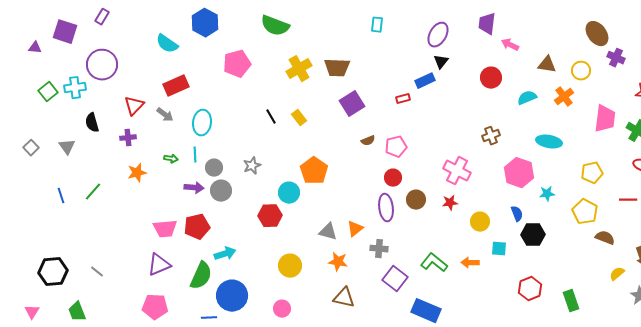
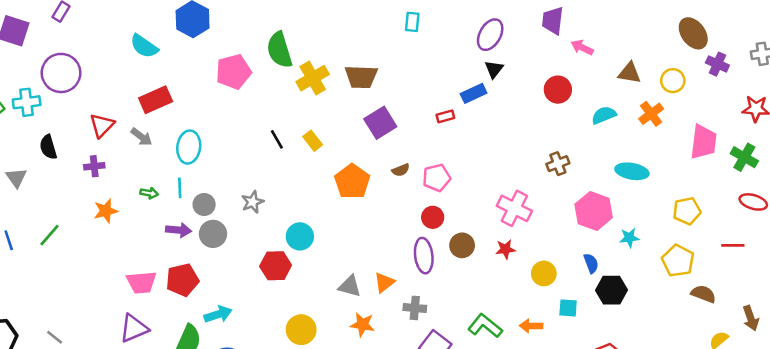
green semicircle: (275, 26) -> (279, 50), moved, turned 52
orange pentagon: (314, 171) -> (352, 182), moved

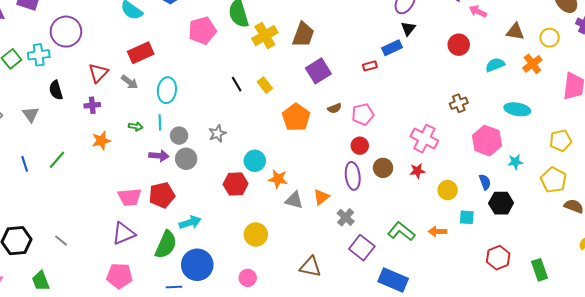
brown trapezoid: (361, 77) -> (303, 35), turned -72
gray cross: (415, 308) -> (346, 217), turned 36
orange star: (362, 325) -> (278, 179), moved

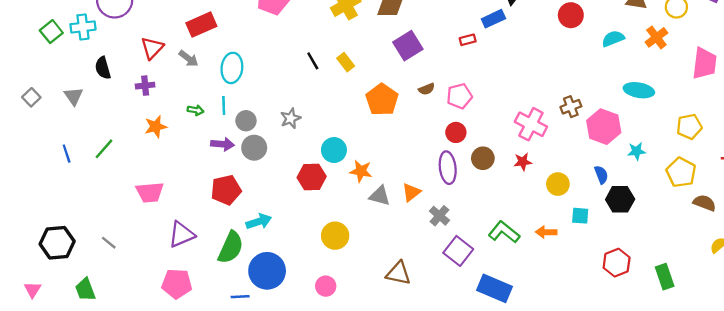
brown cross: (459, 103) -> (571, 107), moved
pink trapezoid: (130, 197) -> (150, 192), moved

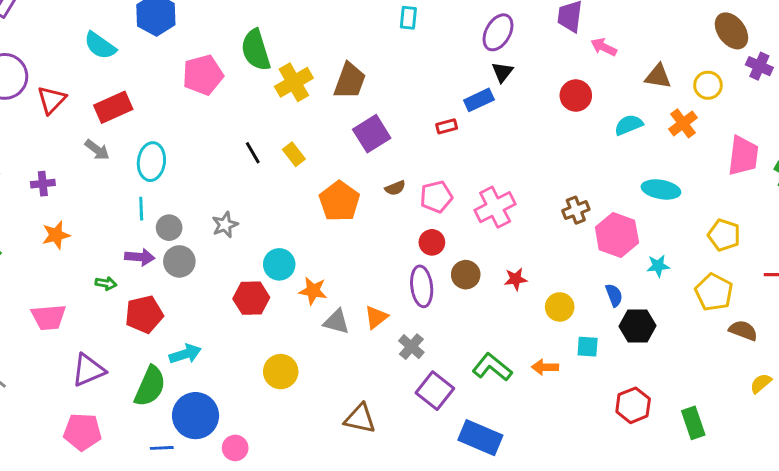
red triangle: (152, 48) -> (52, 100), moved
green arrow: (196, 110) -> (106, 283), moved
pink cross: (531, 124) -> (495, 207), moved, turned 36
yellow pentagon: (689, 127) -> (724, 235), turned 30
pink circle: (326, 286) -> (235, 448), moved

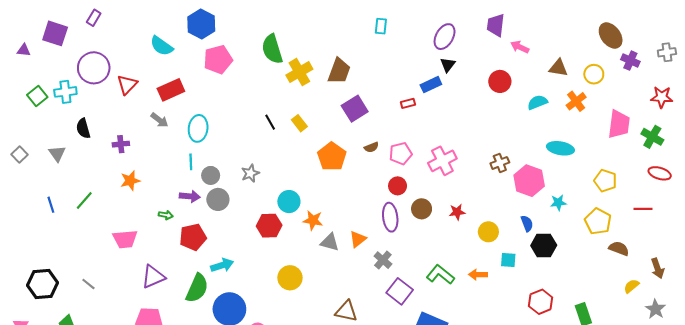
pink pentagon: (203, 75) -> (218, 60), moved

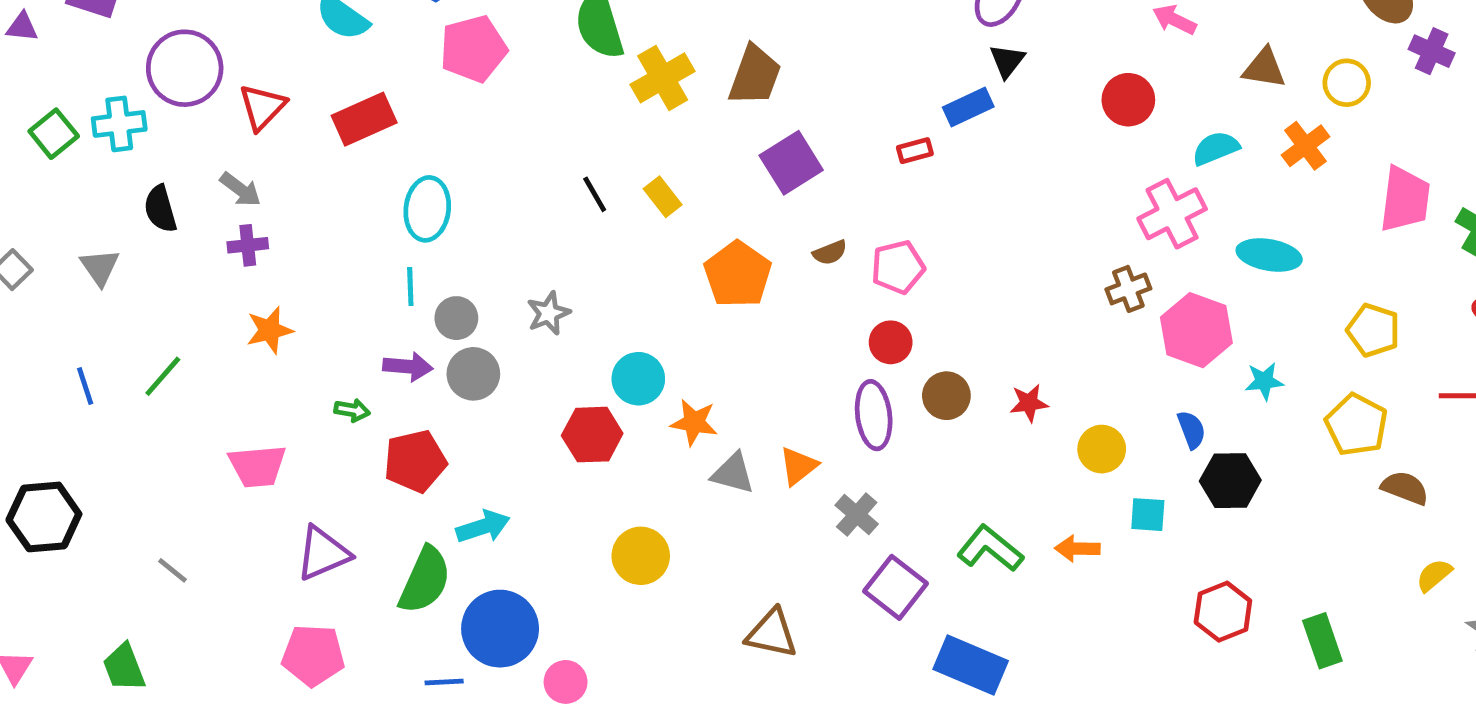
gray arrow: (159, 120) -> (240, 189), moved
pink cross: (442, 161) -> (1172, 214), moved
black hexagon: (43, 284) -> (44, 517), moved

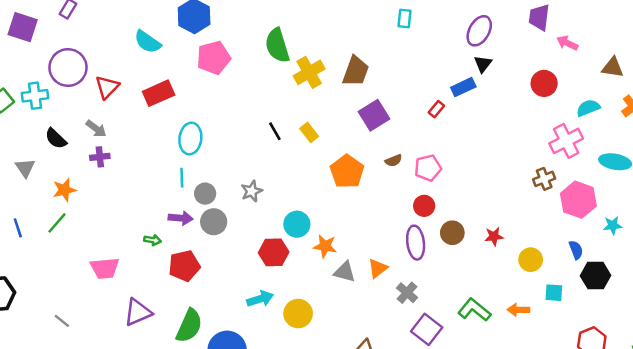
red rectangle: (915, 151) -> (436, 109), turned -35
black semicircle: (160, 209) -> (56, 139), turned -30
orange star: (270, 330) -> (64, 190), moved
cyan arrow: (483, 527) -> (260, 299), moved

